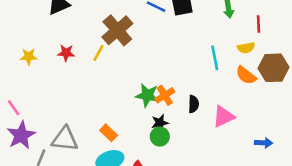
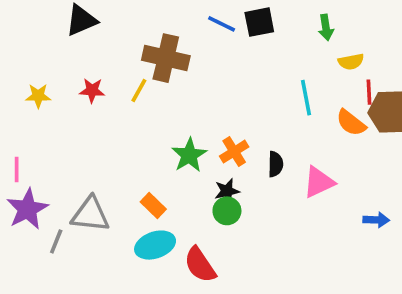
red line: (259, 24) -> (369, 92), moved
brown cross: (117, 30) -> (166, 58), turned -36
yellow semicircle: (246, 48) -> (351, 62), moved
green star: (147, 95) -> (189, 155), moved, turned 30
pink line: (14, 108) -> (17, 170), turned 35

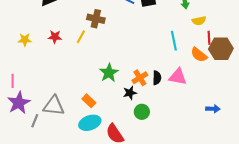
brown cross: (166, 58) -> (96, 19), size x0.7
orange cross: (234, 152) -> (140, 78), moved
pink triangle: (319, 182) -> (178, 77), moved, turned 36
green circle: (227, 211) -> (142, 112), moved

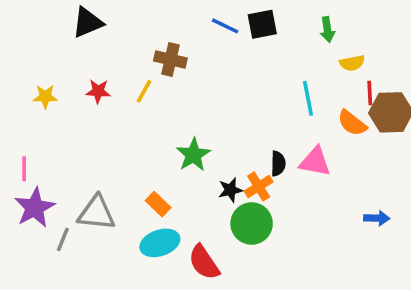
orange cross: (140, 78) -> (259, 186), moved
green circle: (142, 112) -> (252, 223), size x1.5

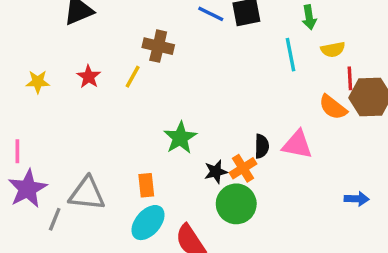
red star: (98, 91) -> (89, 77), turned 30
cyan line: (308, 98) -> (290, 55), moved
orange rectangle: (158, 204) -> (146, 185), turned 40
cyan ellipse: (160, 243) -> (148, 223), turned -30

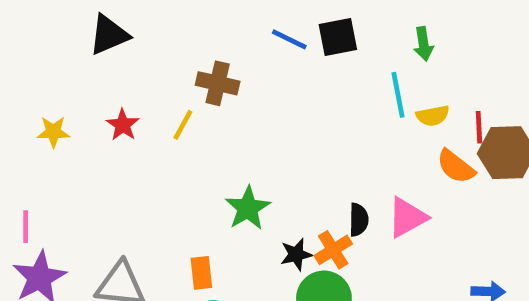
yellow semicircle: (333, 50) -> (433, 116), moved
pink triangle: (297, 145) -> (407, 217), turned -40

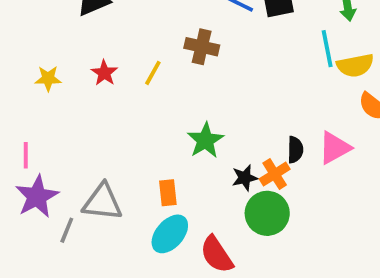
brown cross: (218, 83) -> (202, 47), moved
yellow semicircle: (433, 116) -> (355, 65), size x1.4

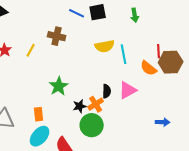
cyan line: (327, 49) -> (124, 54), moved
yellow semicircle: (355, 65) -> (105, 46), moved

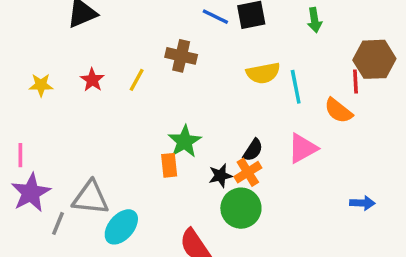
brown hexagon: (171, 62) -> (374, 59), moved
black semicircle: (107, 91) -> (253, 150), moved, turned 32
orange rectangle: (39, 114) -> (169, 165), moved
cyan ellipse: (40, 136) -> (121, 227), moved

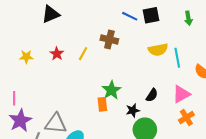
orange cross: (248, 172) -> (186, 117), moved

